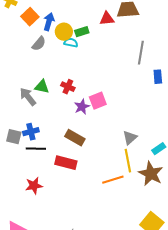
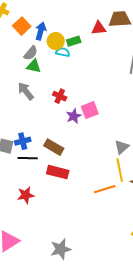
green triangle: (42, 87) -> (34, 66), moved
gray arrow: (28, 97) -> (26, 91), moved
brown rectangle: (75, 138) -> (54, 147), moved

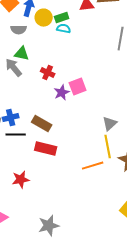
cyan semicircle: (63, 52) -> (64, 29), moved
gray semicircle: (31, 53) -> (19, 30), turned 49
green triangle: (34, 66) -> (22, 54), moved
red star: (26, 195) -> (21, 180), moved

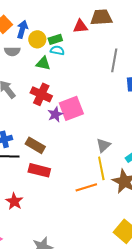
green triangle: (22, 54) -> (43, 63), moved
red cross: (48, 73) -> (41, 94), size x1.5
pink square: (78, 87) -> (71, 108), size x1.4
red star: (21, 180) -> (14, 201), turned -30

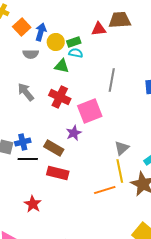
gray line: (114, 60) -> (112, 80), moved
purple star: (55, 114) -> (74, 133), moved

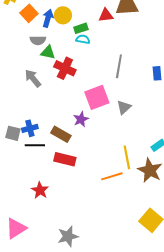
yellow circle: (56, 42) -> (63, 15), moved
green triangle: (62, 66) -> (48, 52), moved
red cross: (60, 97) -> (65, 68), moved
gray triangle: (122, 148) -> (124, 107), moved

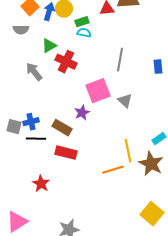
gray semicircle: (38, 40) -> (21, 30), moved
green triangle: (48, 52) -> (49, 46), turned -42
gray triangle: (124, 107) -> (125, 101), turned -35

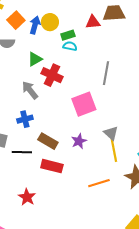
gray arrow: (34, 72) -> (30, 90), moved
gray triangle: (125, 101) -> (111, 133), moved
purple star: (82, 113) -> (79, 141), moved
blue cross: (31, 122) -> (25, 119), moved
yellow line: (128, 151) -> (114, 150), moved

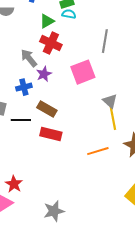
green triangle: (35, 59) -> (47, 21), moved
purple star: (79, 141) -> (44, 74), moved
red star: (27, 197) -> (14, 184), moved

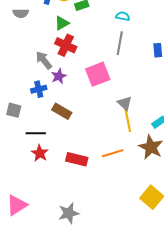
cyan semicircle: (69, 14) -> (123, 16), moved
black line: (21, 120) -> (36, 133), moved
red rectangle: (51, 134) -> (77, 159), moved
red star: (14, 184) -> (40, 153), moved

